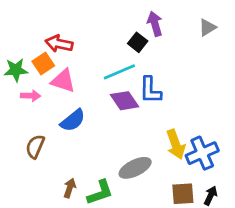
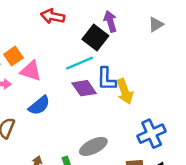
black square: (138, 42) -> (95, 37), size x1.5
red arrow: (59, 44) -> (53, 16), moved
yellow arrow: (176, 144) -> (125, 91), moved

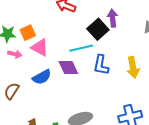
purple diamond: (84, 88) -> (68, 68), moved
yellow arrow: (125, 91) -> (133, 67), moved

